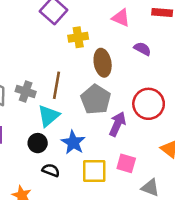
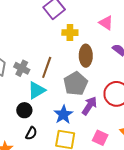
blue star: (73, 142) -> (63, 115), moved
pink square: (126, 163) -> (100, 138), moved
black semicircle: (51, 170) -> (31, 133), turned 88

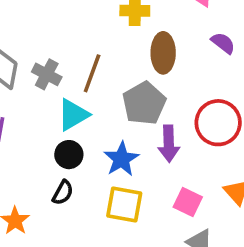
purple arrow: (89, 106) -> (169, 144), turned 144
black circle: (24, 110) -> (69, 155), moved

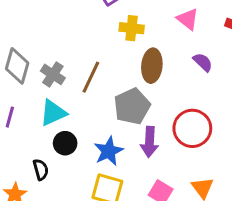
cyan triangle: (73, 115) -> (53, 113), moved
black semicircle: (63, 193) -> (41, 170), moved, turned -50

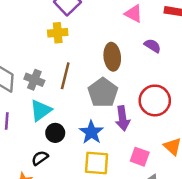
yellow cross: (132, 28) -> (58, 33), moved
black semicircle: (41, 170) -> (40, 158), turned -98

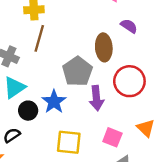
brown ellipse: (112, 57) -> (104, 47), moved
brown line: (65, 76) -> (39, 38), moved
blue star: (91, 132) -> (54, 102), moved

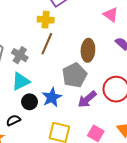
brown ellipse: (104, 47) -> (88, 50), moved
purple arrow: (96, 98) -> (87, 99), turned 48

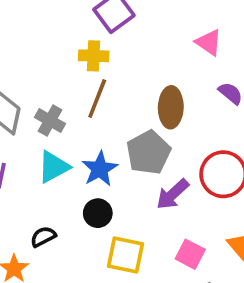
blue star: (52, 97) -> (100, 169), moved
black circle: (30, 102) -> (98, 213), moved

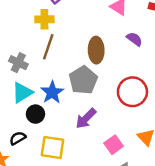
purple arrow: (173, 194) -> (86, 118), moved
black circle: (98, 213) -> (35, 114), moved
pink square: (190, 254) -> (114, 145), turned 30
yellow square: (126, 255) -> (52, 147), moved

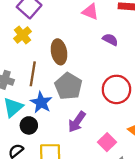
yellow cross: (44, 19) -> (22, 35), turned -30
brown line: (48, 47) -> (33, 74), moved
brown ellipse: (96, 50) -> (59, 52), moved

